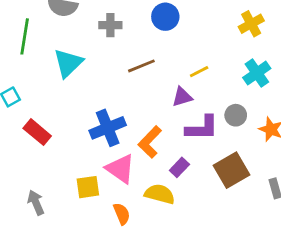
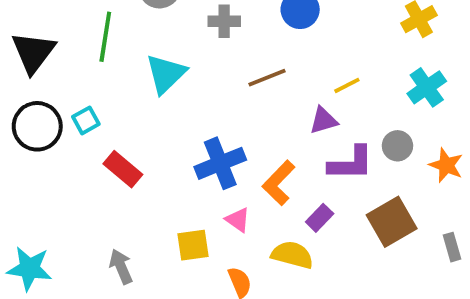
pink triangle: (120, 169) -> (238, 220), size x0.6

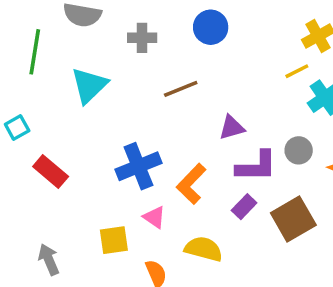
yellow line: (347, 85) -> (297, 71), moved
purple rectangle: (320, 218) -> (244, 207), moved

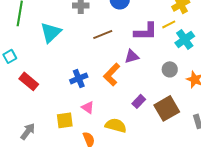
blue cross: (138, 166) -> (79, 78), size x0.7
purple L-shape: (256, 166) -> (146, 31), moved
orange L-shape: (191, 184) -> (112, 74), moved
gray arrow: (49, 259) -> (28, 131), turned 60

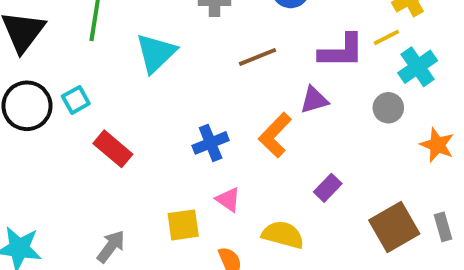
gray circle: (170, 69) -> (388, 108), moved
brown square: (167, 108) -> (394, 227), moved

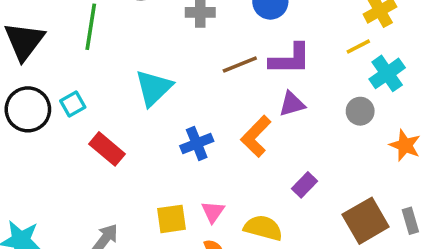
purple L-shape: (341, 51) -> (290, 59), moved
cyan triangle: (156, 53) -> (154, 88), moved
pink triangle: (228, 200) -> (213, 212), moved, turned 30

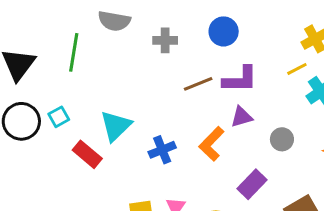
cyan triangle: (154, 88) -> (116, 126), moved
gray circle: (360, 111) -> (282, 139), moved
purple rectangle: (304, 185) -> (252, 184), size x1.4

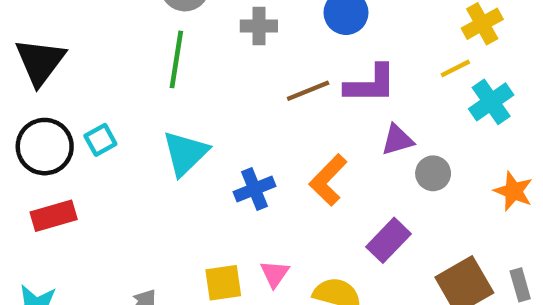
green line: (74, 52) -> (176, 59), moved
purple triangle: (242, 117) -> (397, 140), moved
red rectangle: (87, 154) -> (54, 216), moved, turned -56

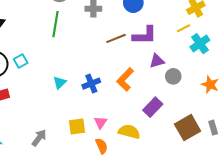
cyan triangle: (185, 153) -> (60, 83), moved, size x0.6

